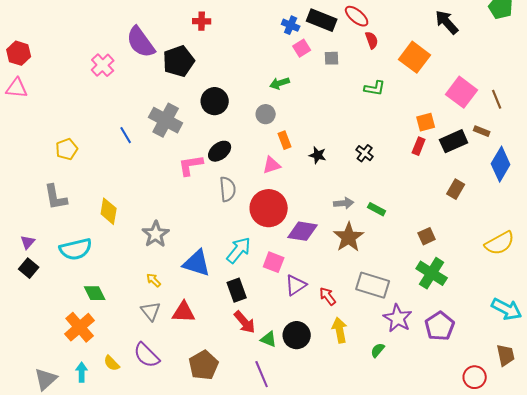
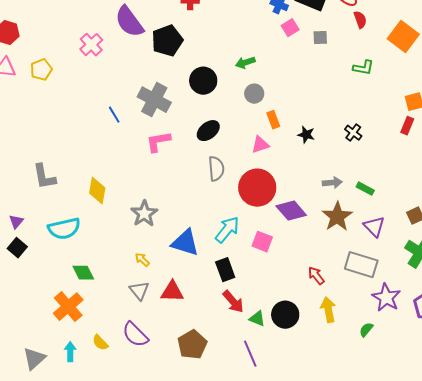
green arrow: (280, 83) -> (245, 63), moved
yellow pentagon: (67, 149) -> (41, 70), moved
pink L-shape: (191, 165) -> (158, 142), moved
purple diamond: (303, 231) -> (291, 211), turned 40
purple triangle: (296, 285) -> (374, 227), moved, turned -40

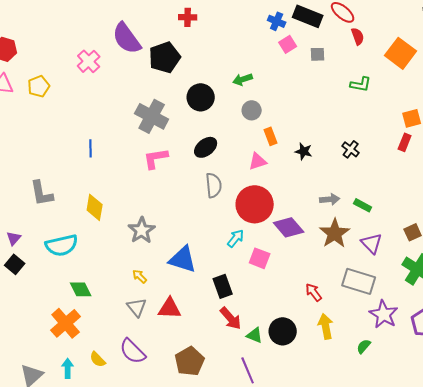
blue line: (114, 115) -> (91, 148), moved, turned 30
cyan arrow: (227, 230) -> (236, 238), moved, size x0.7

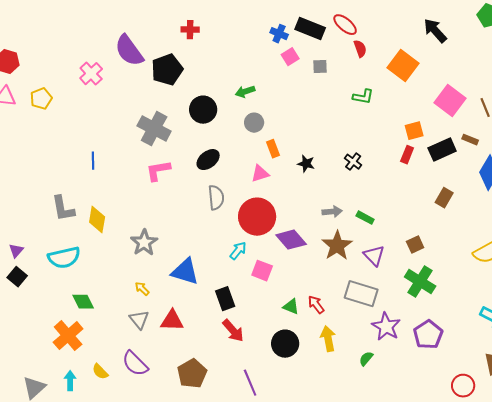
gray L-shape: (42, 193) -> (63, 209), moved
green triangle: (255, 335) -> (291, 307), moved

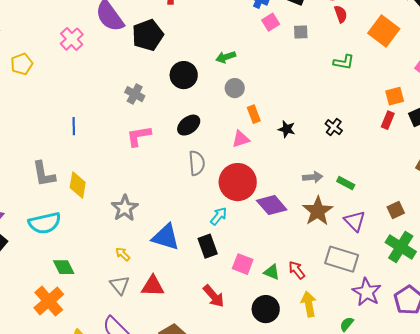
gray cross: (154, 129) -> (135, 94), size x0.6
pink square: (262, 271) -> (243, 264), moved
black rectangle: (225, 299) -> (208, 246), moved

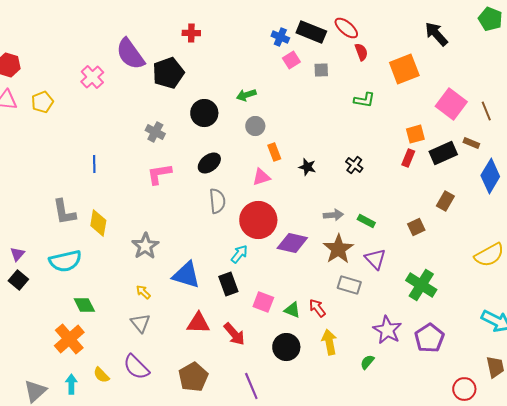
orange square: (384, 31) -> (404, 69), turned 32
purple diamond: (272, 205) -> (292, 243), turned -36
brown square: (396, 210) -> (416, 227), moved
gray rectangle: (342, 259) -> (349, 285), moved, size x0.7
red triangle: (153, 286) -> (198, 323), moved

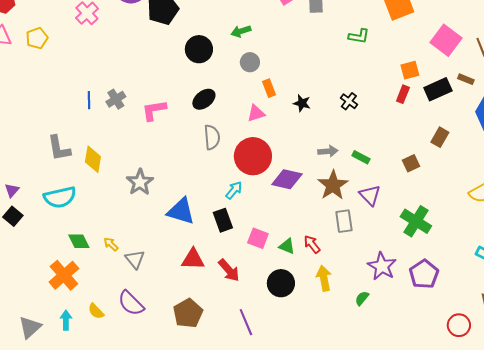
gray cross: (155, 132) -> (116, 99), moved, turned 30
gray rectangle: (349, 285) -> (344, 221), turned 65
yellow arrow: (143, 292) -> (111, 244), moved

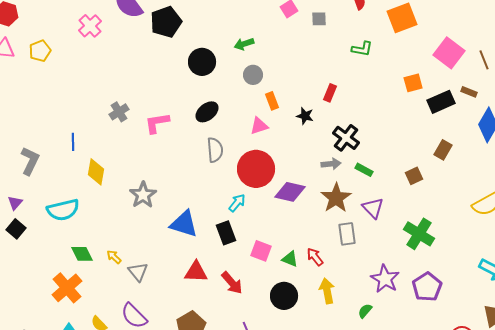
red rectangle: (403, 94) -> (330, 93), moved
blue line: (89, 100) -> (73, 142), moved
black cross: (349, 101) -> (346, 138), moved, size x1.5
gray L-shape: (59, 148) -> (30, 161), moved, turned -144

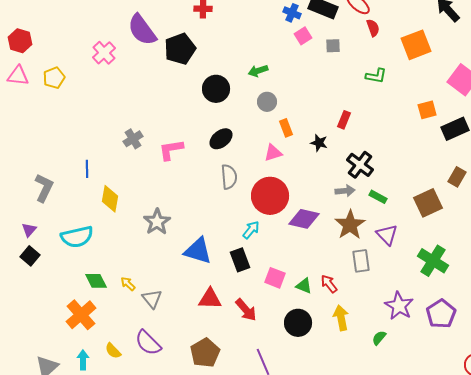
brown square: (414, 176) -> (428, 203), size x1.6

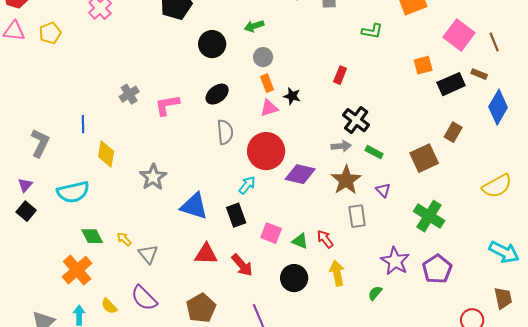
orange rectangle: (286, 128) -> (267, 83), moved
black star: (319, 143) -> (292, 96), moved
purple triangle: (387, 235) -> (383, 190), size x0.7

